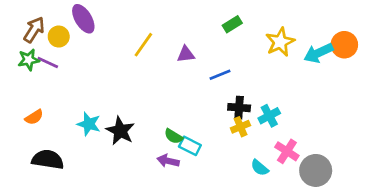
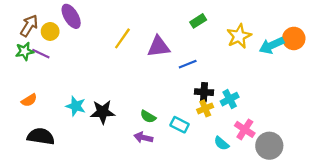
purple triangle: (186, 54) -> (159, 47), size x1.5
black star: (120, 131) -> (103, 112), turned -30
cyan rectangle: (190, 146) -> (180, 125), moved

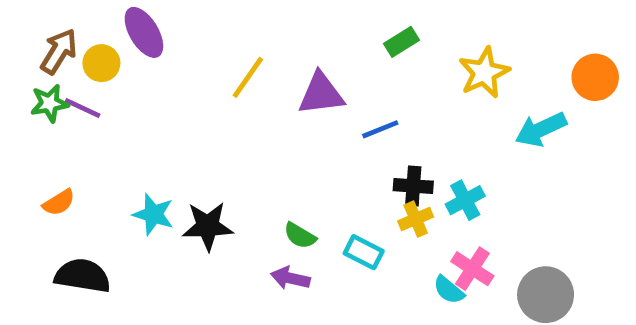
cyan arrow: (272, 45) -> (541, 129), moved
pink cross: (245, 129) -> (472, 269), moved

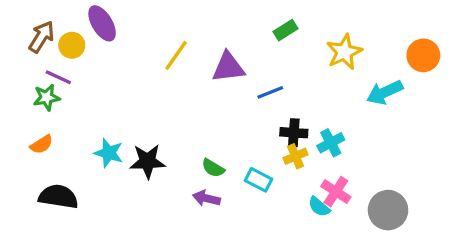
green star: (49, 103) -> (47, 97), moved

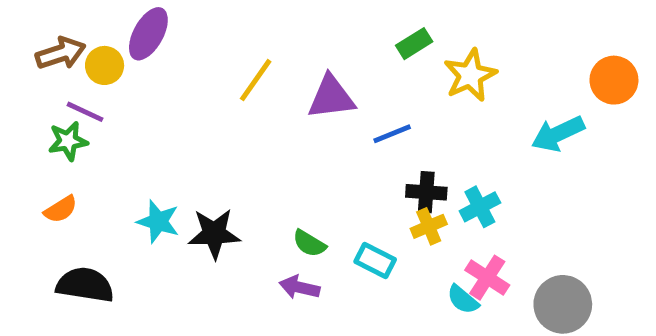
purple ellipse: (102, 23) -> (148, 34), turned 60
brown arrow: (42, 37) -> (61, 53), turned 40
yellow star: (344, 52) -> (470, 75), moved

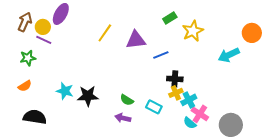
brown arrow: (61, 53) -> (25, 22), turned -48
purple line: (85, 112) -> (44, 40), moved
cyan cross: (480, 207) -> (189, 100), moved

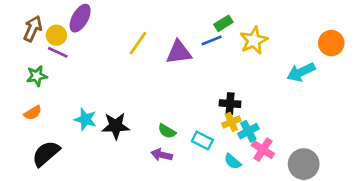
blue line: (161, 55) -> (212, 40), moved
black semicircle: (35, 117) -> (46, 154), turned -50
cyan semicircle: (190, 123) -> (233, 161), moved

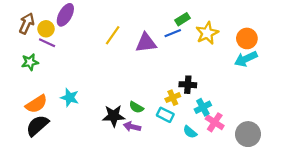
orange circle: (331, 43) -> (247, 38), moved
orange semicircle: (33, 113) -> (36, 104), moved, size x1.5
yellow cross: (231, 122) -> (173, 98), moved
black star: (116, 126) -> (114, 116), moved

